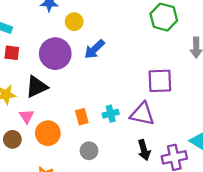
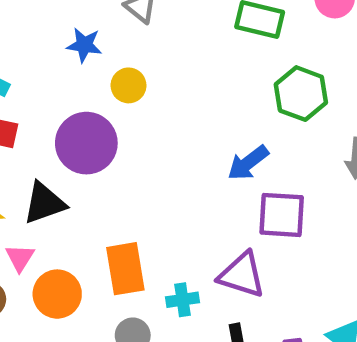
blue arrow: (94, 49) -> (248, 163), moved
cyan cross: (111, 114) -> (183, 300), moved
orange rectangle: (82, 117) -> (125, 269), size x1.6

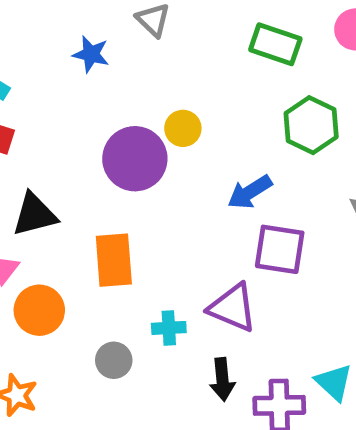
yellow circle: (129, 85) -> (183, 128), moved
purple circle: (86, 143) -> (135, 159), moved
orange rectangle: (125, 269) -> (114, 260), moved

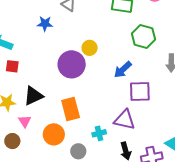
orange circle: (39, 310) -> (54, 134), moved

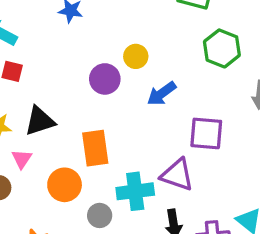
purple circle: (72, 64) -> (105, 79), size x0.7
blue arrow: (123, 70) -> (162, 94), moved
cyan cross: (99, 133) -> (135, 191), size x1.6

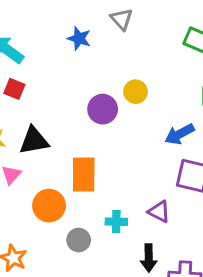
blue arrow: (162, 94) -> (180, 134), moved
purple triangle: (177, 175) -> (159, 212), size x0.7
cyan cross: (135, 191) -> (116, 222), size x0.6

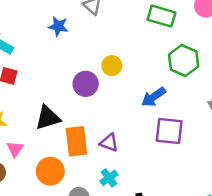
black triangle: (34, 141) -> (48, 118), moved
purple triangle: (159, 212) -> (109, 143), moved
cyan cross: (116, 222) -> (109, 178), turned -30

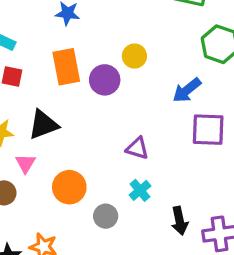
black triangle: (48, 118) -> (43, 125), moved
orange rectangle: (76, 141) -> (66, 67), moved

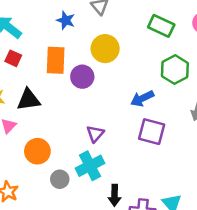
yellow circle: (134, 56) -> (105, 49), moved, size x1.5
purple triangle: (137, 148) -> (95, 134), turned 42
cyan cross: (140, 190) -> (90, 166), size x1.6

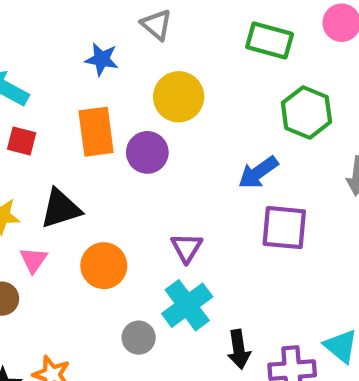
orange circle: (37, 151) -> (104, 266), moved

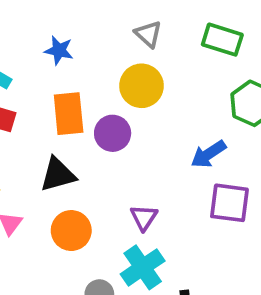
gray triangle: (157, 25) -> (148, 34), moved
blue star: (102, 59) -> (59, 50), moved
black triangle: (61, 209) -> (58, 175), moved

